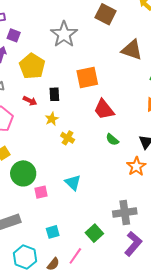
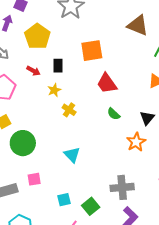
pink square: (41, 192) -> (34, 179), moved
cyan square: (53, 232) -> (64, 200), moved

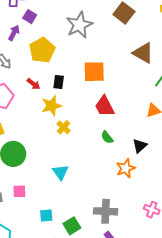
yellow star: (54, 90) -> (52, 106), size x1.5

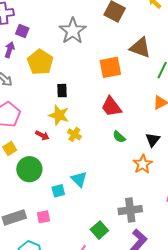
orange square: (94, 72) -> (110, 67), moved
red arrow: (34, 84) -> (42, 135), moved
yellow star: (52, 106) -> (59, 115), turned -30
pink square: (19, 191) -> (43, 217), moved
cyan square: (46, 216) -> (58, 191), moved

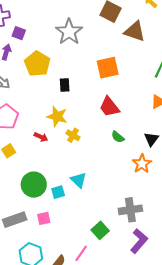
brown triangle: (140, 48) -> (135, 31), moved
black rectangle: (62, 91) -> (65, 85), moved
green circle: (29, 169) -> (34, 185), moved

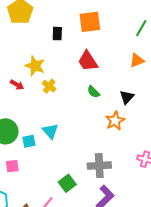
black rectangle: (65, 85) -> (57, 34), moved

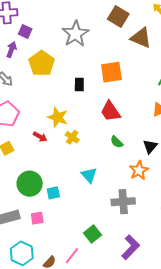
cyan triangle: (50, 131) -> (89, 175), moved
gray cross: (99, 166) -> (123, 202), moved

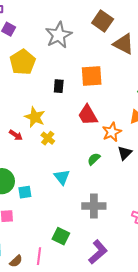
green semicircle: (117, 142) -> (94, 159), moved, turned 88
orange star: (139, 170) -> (112, 132), moved
green square: (93, 234) -> (61, 236), turned -30
pink line: (72, 256) -> (39, 256), turned -36

